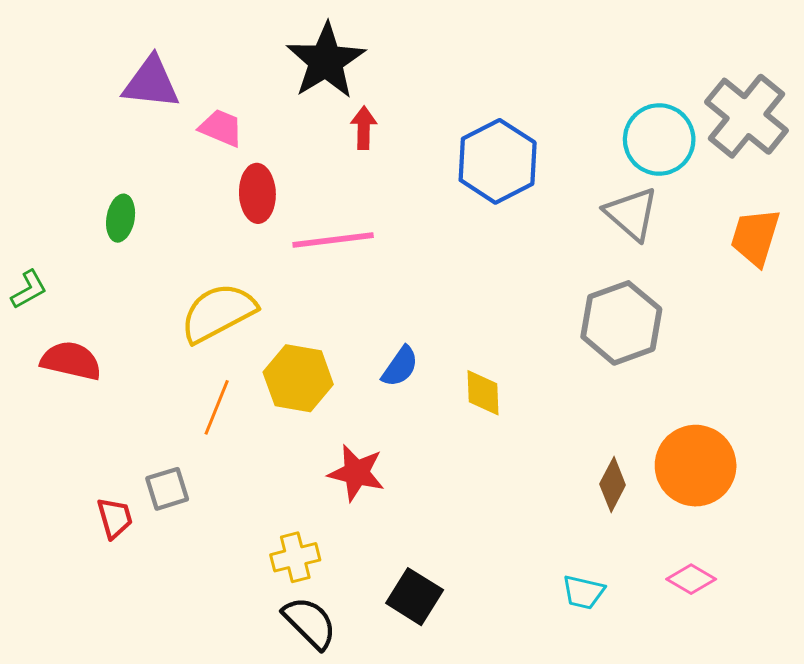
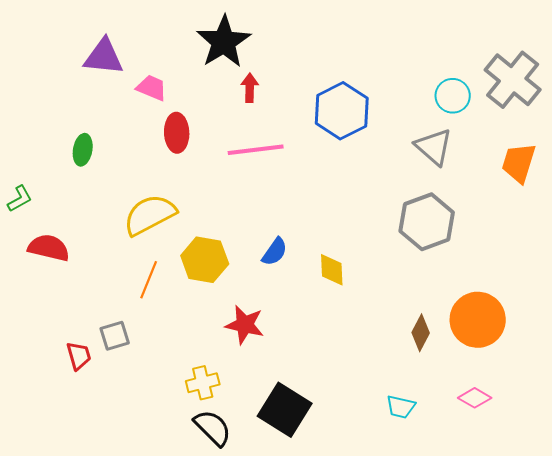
cyan circle: (659, 139) -> (453, 96), size x0.7
pink line: (333, 240) -> (256, 150), moved
black square: (415, 597) -> (285, 410), size x1.4

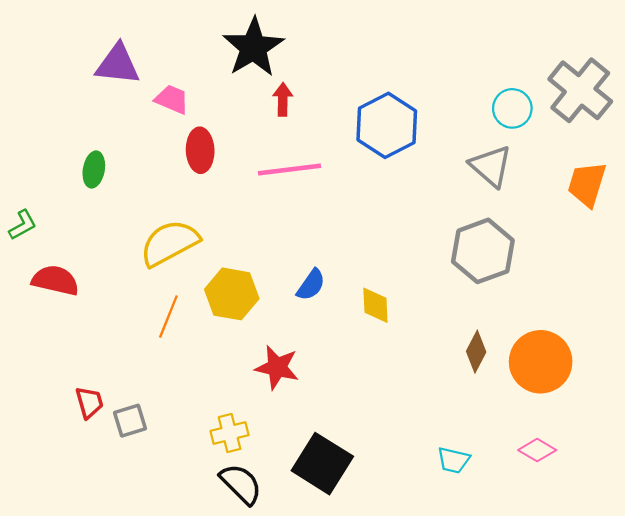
brown diamond: (421, 333) -> (476, 352), moved
gray square: (115, 336) -> (130, 421), moved

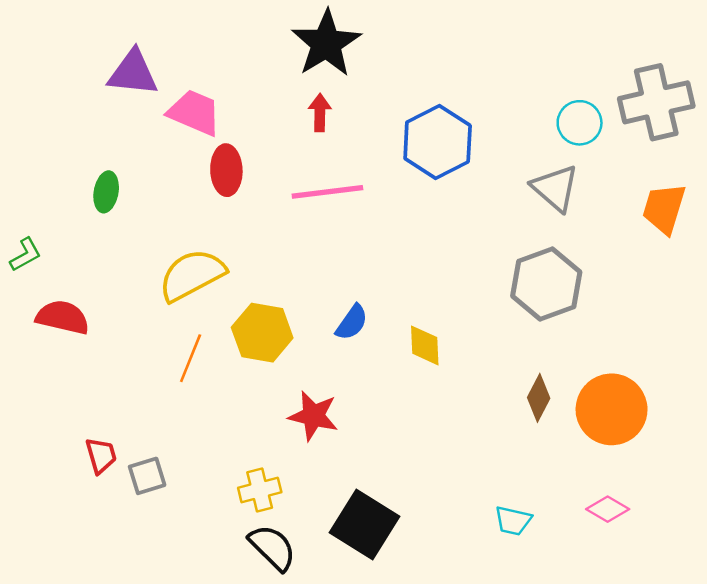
black star: (253, 47) -> (326, 43), moved
gray cross: (580, 90) -> (656, 102), turned 38
pink trapezoid: (172, 99) -> (194, 113), size x1.4

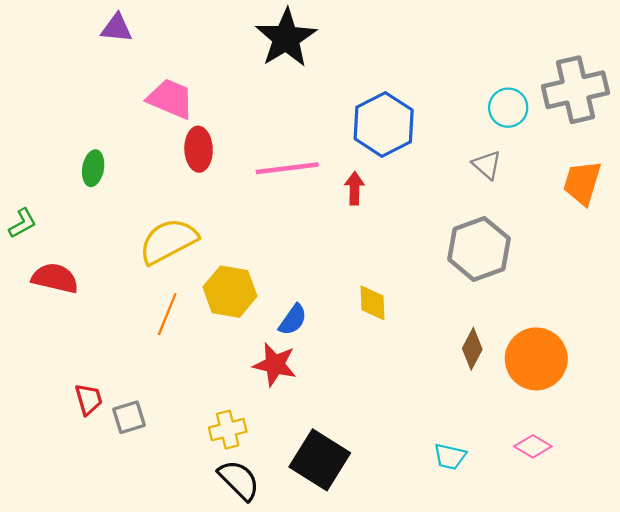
purple triangle: (133, 73) -> (117, 28), moved, size x0.7
red arrow: (320, 113) -> (354, 188), moved
gray triangle: (555, 188) -> (487, 165), size x0.7
blue semicircle: (352, 322) -> (293, 320), moved

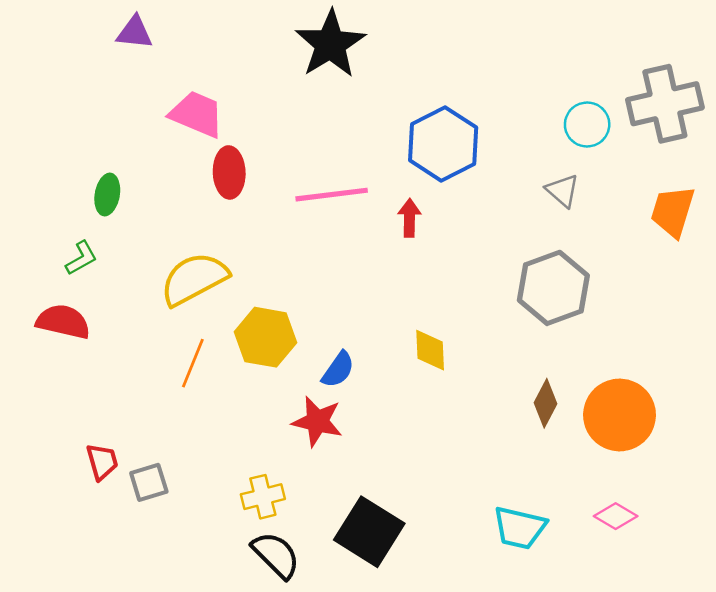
green L-shape: (22, 223) -> (81, 258), moved
cyan trapezoid: (450, 457) -> (520, 528), size x1.4

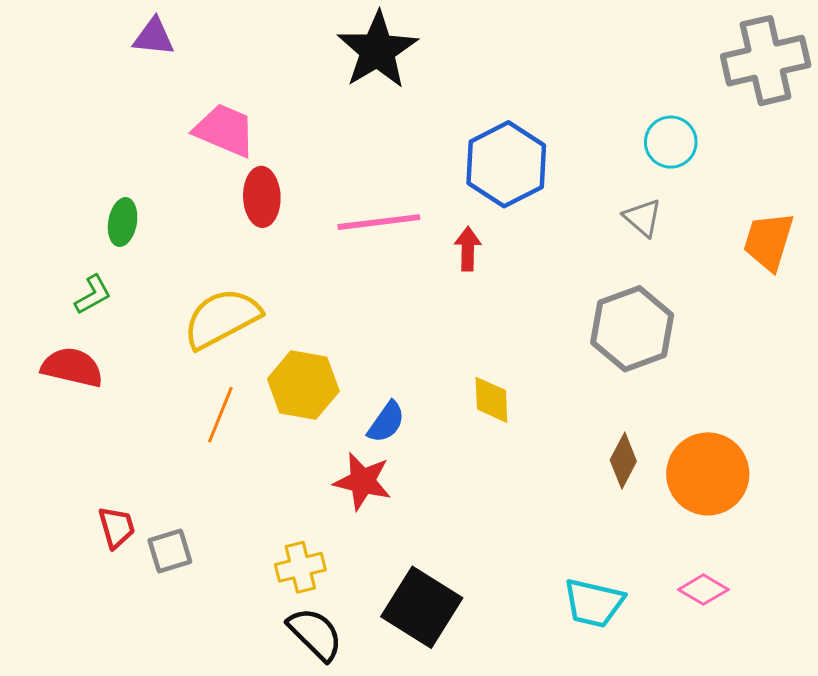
gray cross: (665, 104) -> (766, 61), moved

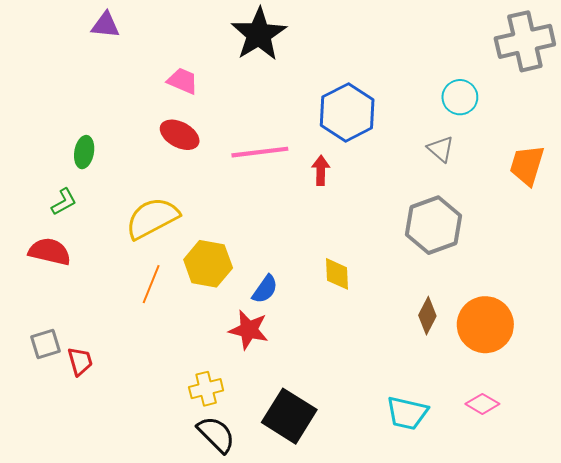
pink trapezoid: (225, 130) -> (183, 81), moved, size x0.7
red ellipse: (262, 197) -> (180, 135), turned -60
gray square: (170, 551) -> (46, 344), moved

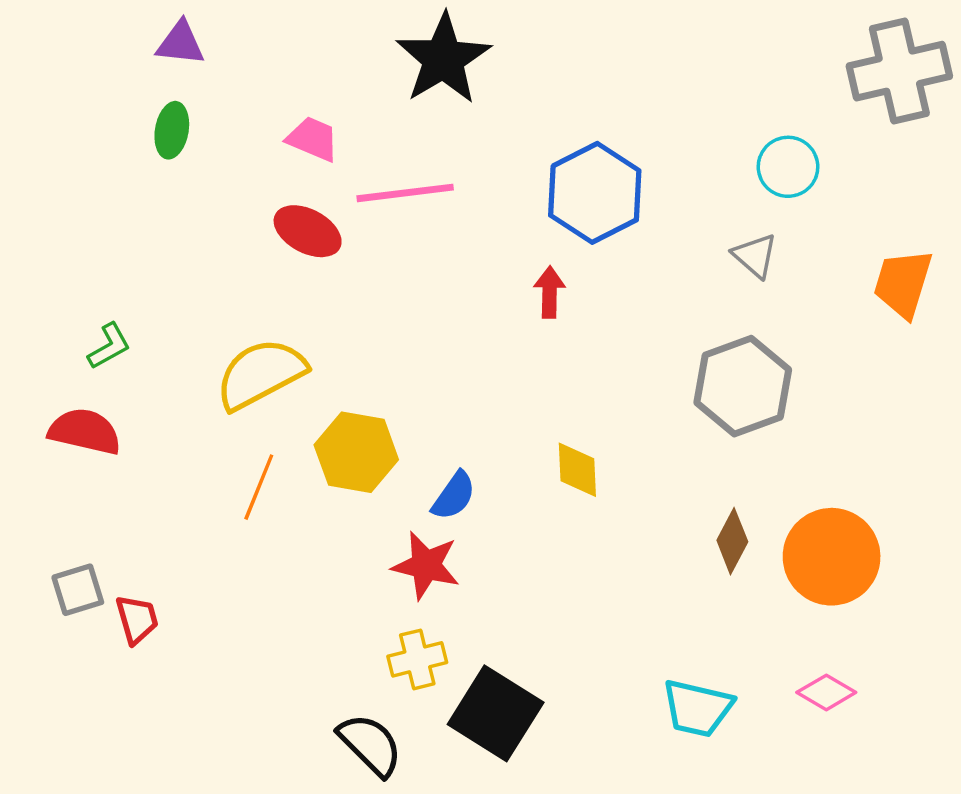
green ellipse: (84, 152) -> (172, 130), moved
pink line: (260, 152) -> (405, 193), moved
yellow cross: (206, 389) -> (417, 659), moved

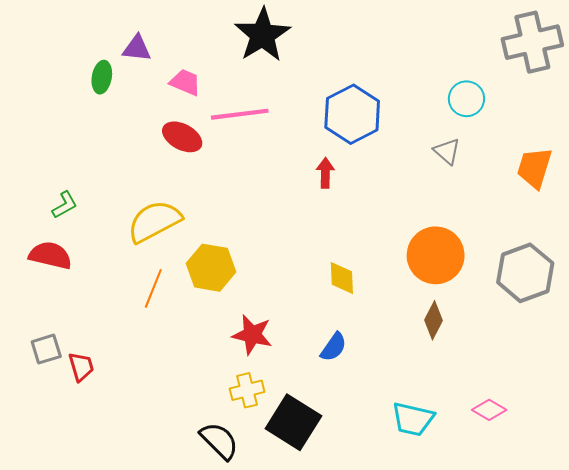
purple triangle: (181, 43) -> (137, 48), moved
gray hexagon: (743, 386) -> (525, 273), moved
blue semicircle: (454, 496) -> (334, 347), moved
orange circle: (832, 557) -> (436, 255), moved

